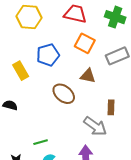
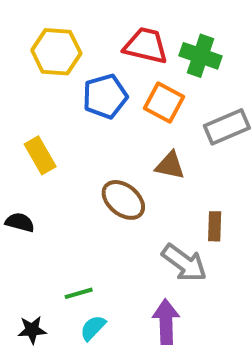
green cross: (115, 17) -> (200, 56), moved
blue pentagon: (48, 55) -> (105, 96), moved

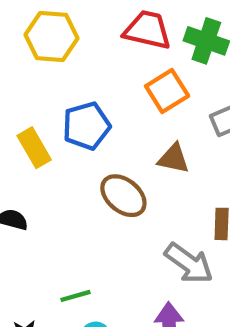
blue pentagon: (105, 96) -> (86, 126), moved
orange square: (164, 103) -> (167, 91), turned 30

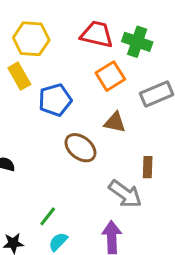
yellow rectangle: (34, 148) -> (19, 76), moved
green line: (76, 296) -> (48, 216), turned -36

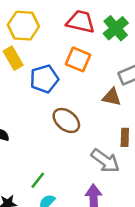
green cross: (137, 42) -> (116, 28), turned 30
orange square: (110, 76) -> (78, 59), moved, turned -35
brown triangle: (115, 122) -> (112, 97), moved

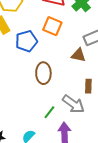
brown ellipse: (66, 120) -> (43, 73), turned 50
green line: (38, 180) -> (49, 112), moved

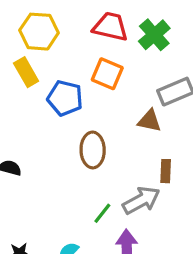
blue pentagon: (26, 41) -> (65, 98), turned 30
gray arrow: (73, 104) -> (141, 200), turned -65

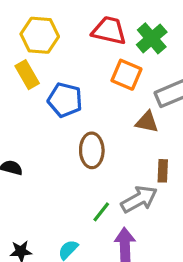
orange square: (107, 74) -> (126, 75), moved

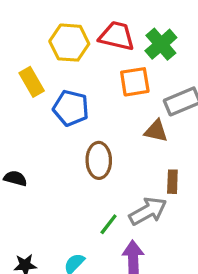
yellow hexagon: (40, 35) -> (69, 43), moved
orange square: (126, 75) -> (135, 82), turned -32

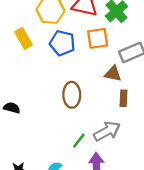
blue pentagon: (71, 108) -> (62, 43), moved
brown rectangle: (172, 182) -> (123, 98), moved

